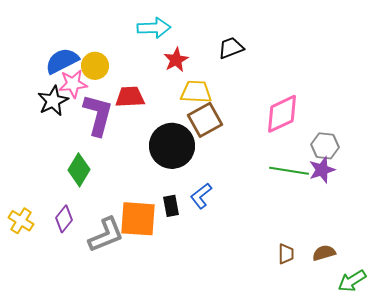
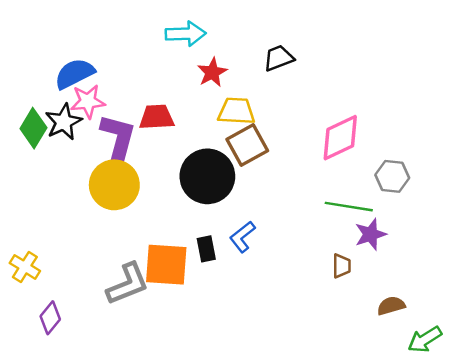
yellow circle: (95, 66) -> (114, 185), moved, size x1.5
green diamond: (79, 170) -> (33, 128), moved
purple star: (322, 170) -> (370, 234), moved
purple diamond: (64, 219) -> (50, 318), moved
brown trapezoid: (286, 254) -> (341, 266), moved

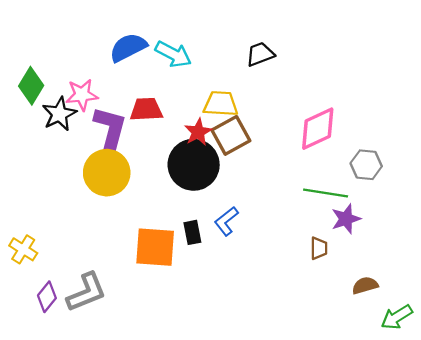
cyan arrow: (186, 34) -> (173, 54), moved, turned 30
red star: (212, 72) -> (198, 132), moved
blue semicircle: (74, 74) -> (128, 47), moved
green diamond: (33, 128) -> (31, 86), moved
gray L-shape: (128, 284) -> (86, 292), moved

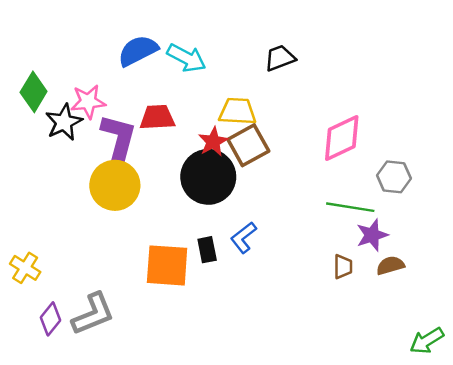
brown semicircle: (365, 285) -> (390, 265), moved

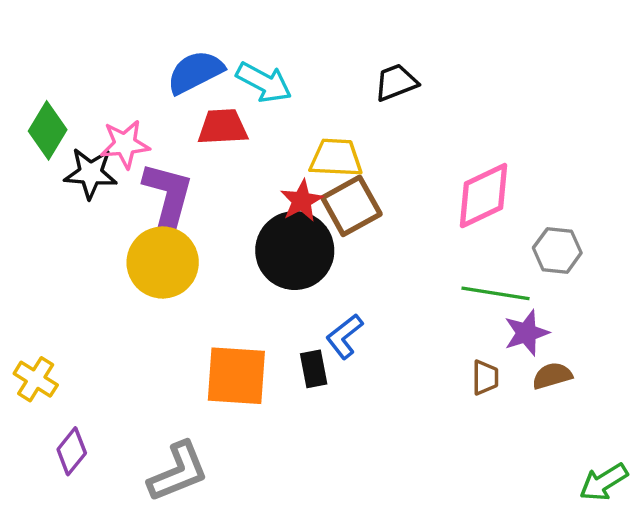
red trapezoid: (157, 117) -> (223, 127), moved
black star: (64, 122) -> (91, 173), turned 30
black rectangle: (207, 250) -> (314, 369), moved
gray L-shape: (93, 314) -> (178, 472), moved

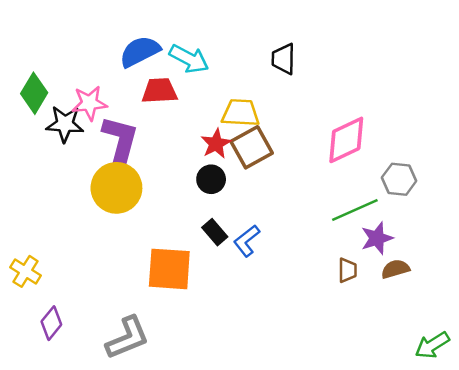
black trapezoid: (396, 82) -> (284, 59), turned -68
black circle: (295, 250) -> (211, 179), size x0.5
green line: (496, 293) -> (355, 210), turned -33
black rectangle: (314, 369) -> (215, 232), moved, turned -30

